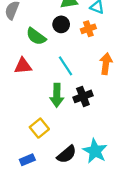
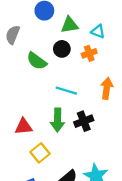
red triangle: (23, 66) -> (24, 127), moved
cyan line: (66, 66) -> (66, 91), turned -40

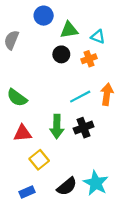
green semicircle: (37, 61) -> (17, 98), moved
cyan line: (66, 91) -> (80, 97), moved, turned -45

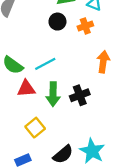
cyan line: (80, 97) -> (45, 64), moved
red triangle: (23, 133) -> (26, 89), moved

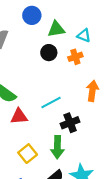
cyan line: (45, 64) -> (51, 103), moved
green arrow: (53, 94) -> (57, 147), moved

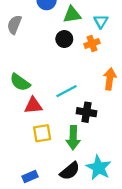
cyan triangle: (84, 36) -> (101, 21), turned 40
black cross: (70, 123) -> (86, 112), turned 30
yellow square: (28, 154) -> (42, 133), moved, turned 30

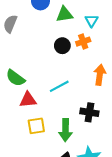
black circle: (64, 39) -> (62, 46), moved
black cross: (86, 112) -> (89, 112), moved

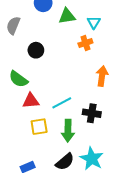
black circle: (62, 46) -> (36, 50), moved
cyan line: (59, 86) -> (62, 103), moved

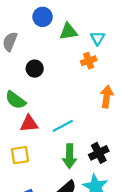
black cross: (92, 113) -> (99, 153), moved, turned -36
yellow square: (39, 127) -> (20, 155), moved

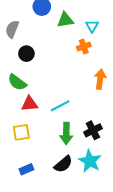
black circle: (35, 69) -> (26, 54), moved

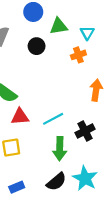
black circle: (26, 54) -> (37, 46), moved
black cross: (93, 130) -> (85, 131), moved

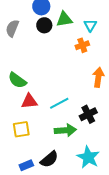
black circle: (37, 46) -> (44, 25), moved
green arrow: (60, 149) -> (65, 130), turned -95
black semicircle: (56, 182) -> (49, 159), moved

